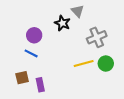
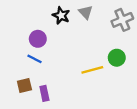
black star: (62, 23) -> (61, 15), moved
gray cross: (97, 37) -> (122, 20), moved
green circle: (106, 64) -> (117, 58), moved

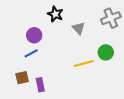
gray triangle: (86, 12) -> (79, 28), moved
blue line: (34, 59) -> (31, 53), turned -56

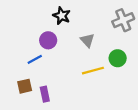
gray triangle: (79, 28) -> (87, 40), moved
purple circle: (34, 35) -> (48, 40), moved

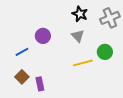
black star: (62, 16) -> (80, 14), moved
blue line: (35, 59) -> (22, 52), moved
brown square: (25, 86) -> (22, 77), turned -32

